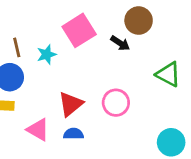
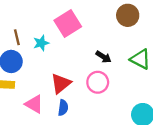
brown circle: (139, 21) -> (128, 15), moved
black arrow: (120, 43) -> (103, 57), moved
blue semicircle: (73, 134) -> (63, 108), turned 98

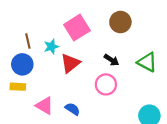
brown circle: (128, 15) -> (120, 22), moved
red triangle: (61, 83) -> (70, 63), moved
blue semicircle: (63, 108) -> (72, 109), turned -64

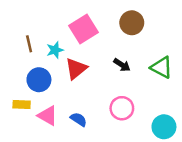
blue circle: (22, 64) -> (39, 80), moved
pink circle: (106, 84) -> (122, 108), moved
yellow rectangle: (18, 87) -> (22, 104), moved

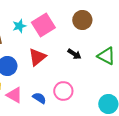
cyan star: (55, 50) -> (19, 26), moved
pink circle: (122, 108) -> (63, 91), moved

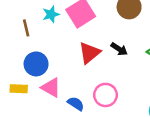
red triangle: (37, 57) -> (89, 53), moved
pink triangle: (14, 95) -> (51, 88), moved

